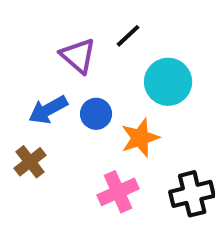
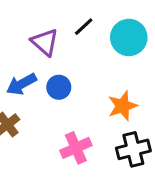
cyan circle: (168, 82) -> (129, 37), moved
orange star: (140, 138) -> (123, 106), moved

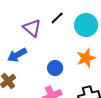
blue circle: (59, 87) -> (55, 68), moved
orange star: (123, 106) -> (86, 58), moved

